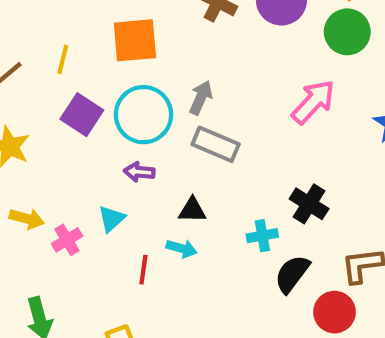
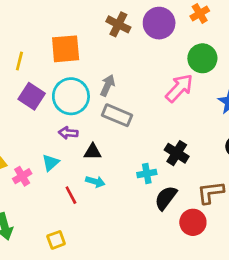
green circle: (347, 32) -> (202, 58), moved
black triangle: (192, 210) -> (93, 152), moved
red line: (143, 270) -> (71, 195), turned -36

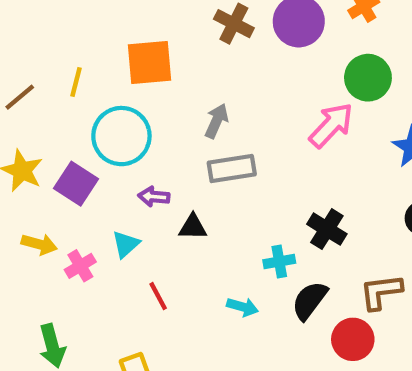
purple square: (32, 96) -> (76, 184), moved
cyan circle: (71, 96) -> (121, 136), moved
gray rectangle: (117, 115) -> (232, 169), turned -32
cyan arrow: (95, 182) -> (243, 307), moved

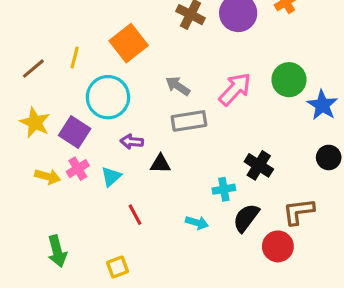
orange square: (150, 63) -> (129, 43), turned -33
green circle: (368, 78) -> (289, 80), moved
gray arrow: (217, 121) -> (178, 86), turned -80
pink arrow: (331, 125) -> (235, 89), moved
pink cross: (80, 266) -> (78, 169), moved

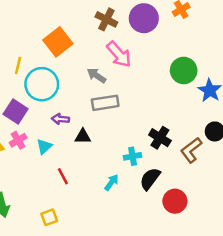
yellow line: (75, 57) -> (18, 66), moved
pink arrow: (235, 89) -> (119, 54), moved, turned 96
brown L-shape: (299, 211) -> (191, 150), moved, turned -30
cyan arrow: (197, 223) -> (111, 182), turned -70

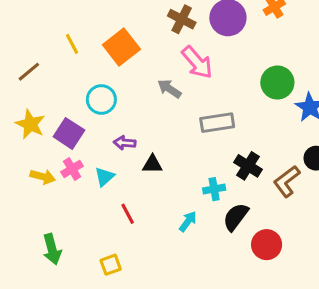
yellow line: (18, 66) -> (72, 44), moved, turned -42
cyan circle: (42, 84) -> (101, 99), size x0.7
gray rectangle: (105, 103) -> (217, 123), moved

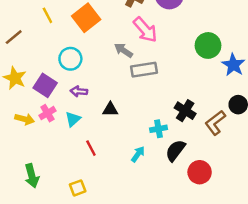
gray rectangle: (217, 123) -> (144, 70), moved
purple arrow: (125, 143) -> (79, 91), moved

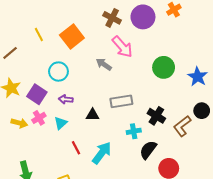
green circle: (208, 45) -> (164, 67), moved
gray rectangle: (144, 70) -> (121, 101), moved
cyan arrow: (138, 154) -> (102, 153), moved, size x1.6

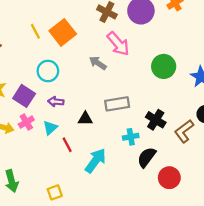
yellow line: (39, 34) -> (35, 31), moved
red line: (76, 148) -> (67, 145), moved

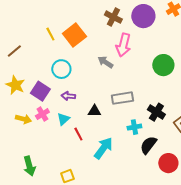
pink arrow: (118, 44) -> (123, 45), turned 55

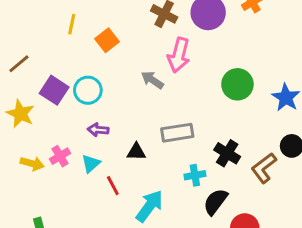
yellow line: (50, 34) -> (72, 24), moved, turned 40
orange square: (74, 35) -> (107, 40), size x0.7
purple square: (40, 91) -> (54, 90), moved

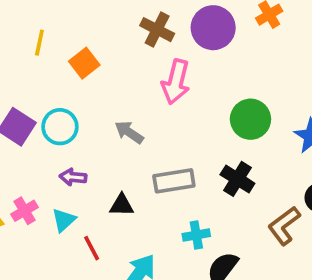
gray arrow: (152, 80) -> (129, 132), moved
black cross: (227, 153) -> (237, 179), moved

